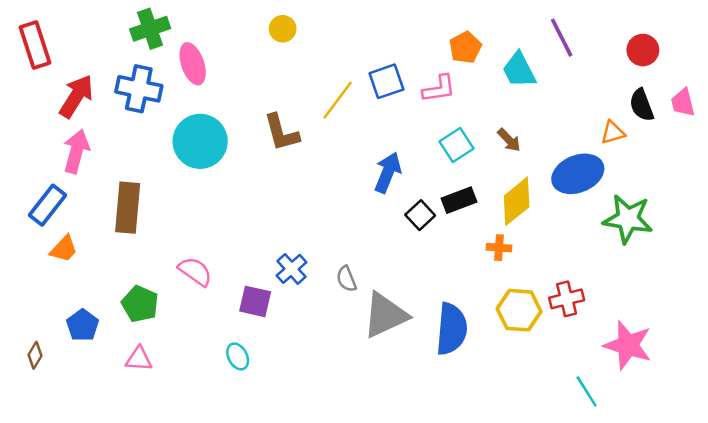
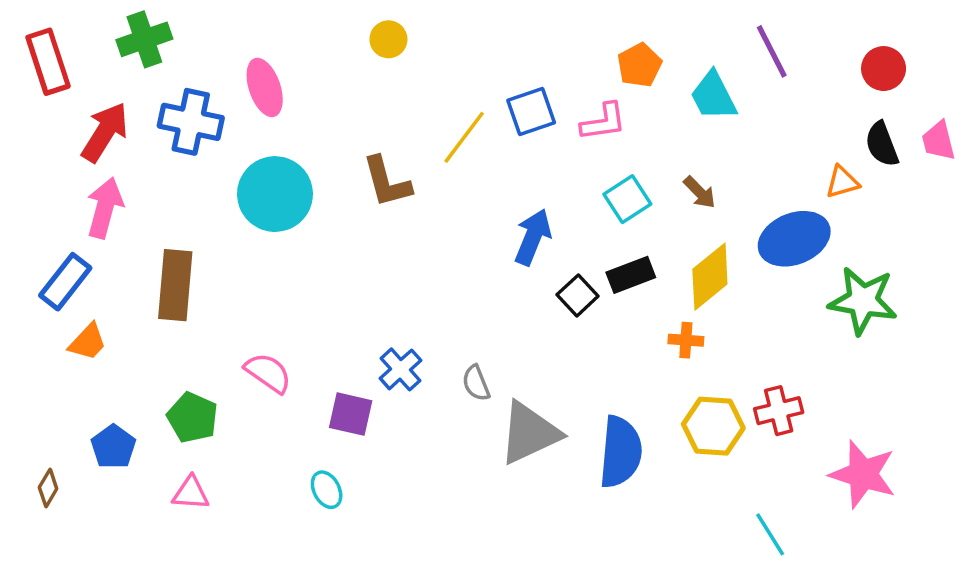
green cross: (150, 29) -> (144, 39), moved
cyan line: (587, 391) -> (770, 534), moved

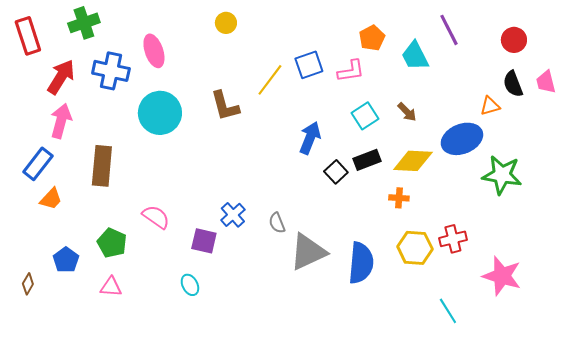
yellow diamond: (710, 277) -> (413, 161), turned 42

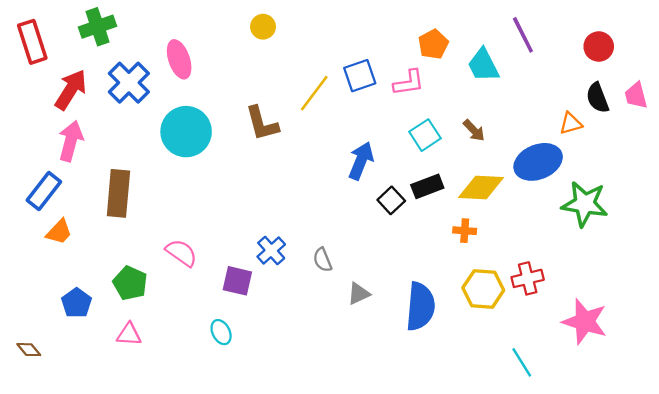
blue cross: (111, 71) -> (129, 83), turned 33
gray triangle: (308, 252) -> (359, 294), size x0.5
brown diamond: (28, 284) -> (29, 350), moved, turned -70

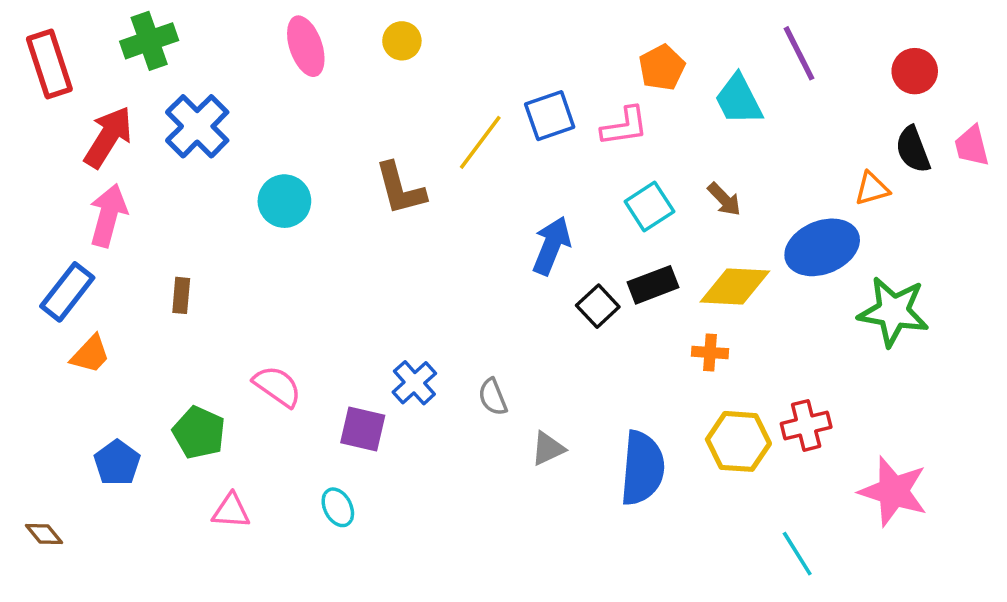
pink ellipse: (179, 59) -> (306, 46), moved
cyan circle: (186, 132) -> (284, 201), size x0.7
brown rectangle: (118, 193) -> (181, 295), size x0.5
pink triangle: (129, 334) -> (231, 511), moved

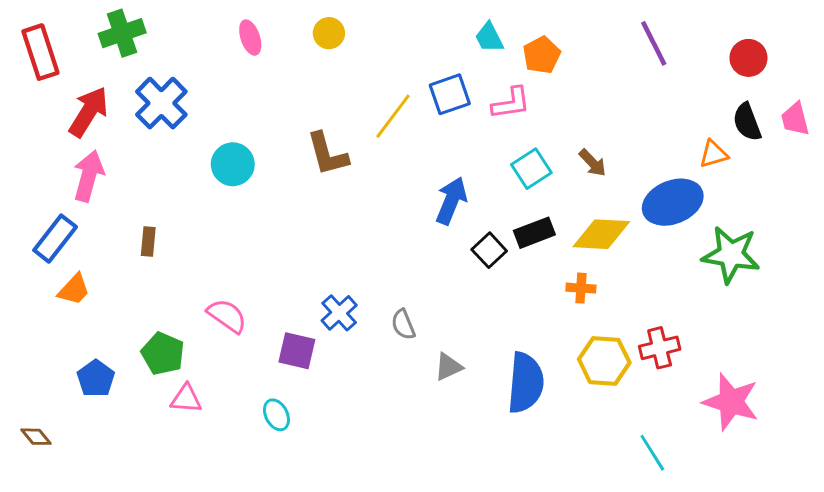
pink ellipse: (306, 46) -> (250, 38), size x0.7
cyan trapezoid: (738, 100) -> (489, 38), moved, size x0.7
pink triangle: (231, 511) -> (186, 399), moved

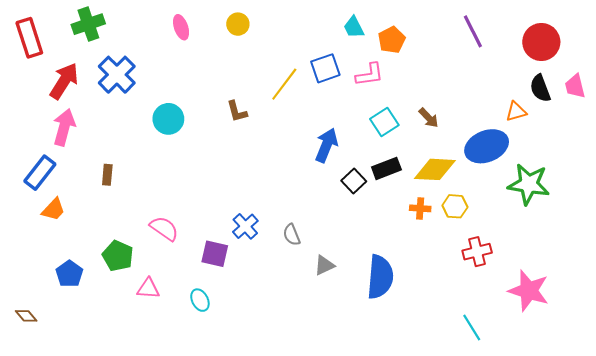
red circle: (748, 58) -> (541, 42), size x1.4
brown L-shape: (327, 154) -> (237, 112), size x0.7
yellow hexagon: (604, 361) -> (455, 206), moved, size x0.7
pink triangle: (186, 399) -> (148, 289), moved

